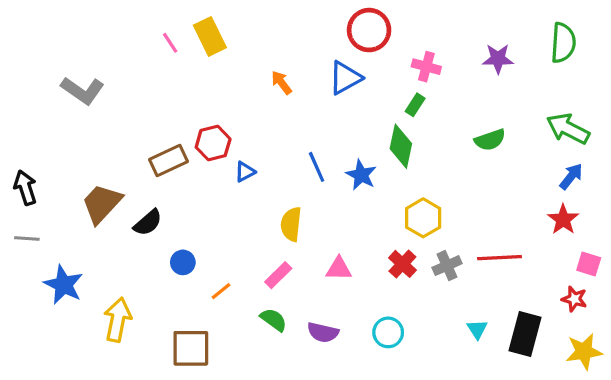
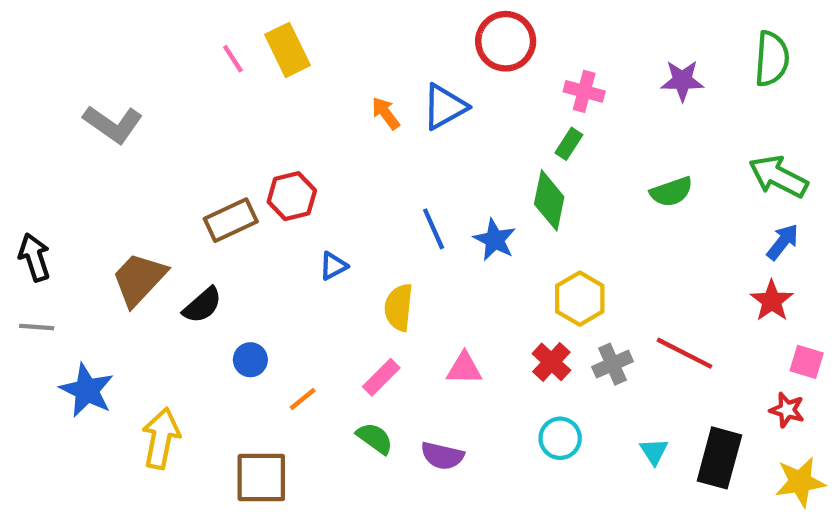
blue triangle: (345, 78) -> (445, 107), moved
blue triangle: (245, 172) -> (333, 266), moved
red line: (500, 258) -> (684, 353), turned 30
cyan circle: (388, 332) -> (560, 438), moved

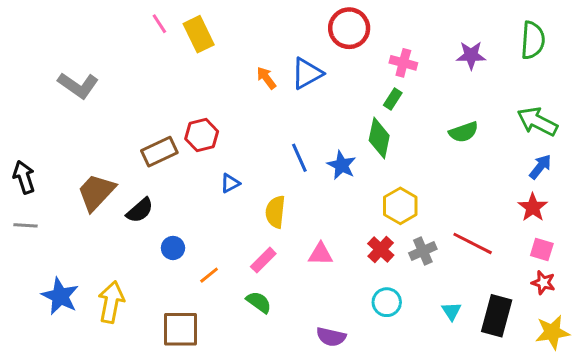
pink line: (233, 59) -> (159, 24), moved
pink square: (807, 362) -> (542, 249), moved
blue star: (87, 390) -> (60, 296), moved
purple semicircle: (442, 456) -> (331, 337), moved

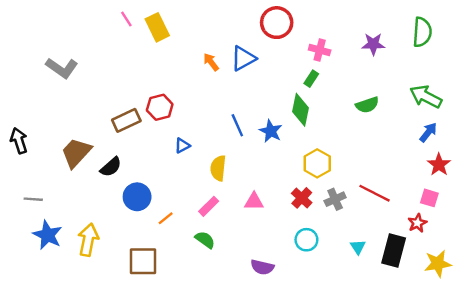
red star: (533, 207) -> (439, 165), moved
gray line: (25, 225) -> (33, 199), moved
blue circle: (173, 248) -> (137, 197), size x1.5
red star: (543, 283) -> (417, 223), moved, turned 30

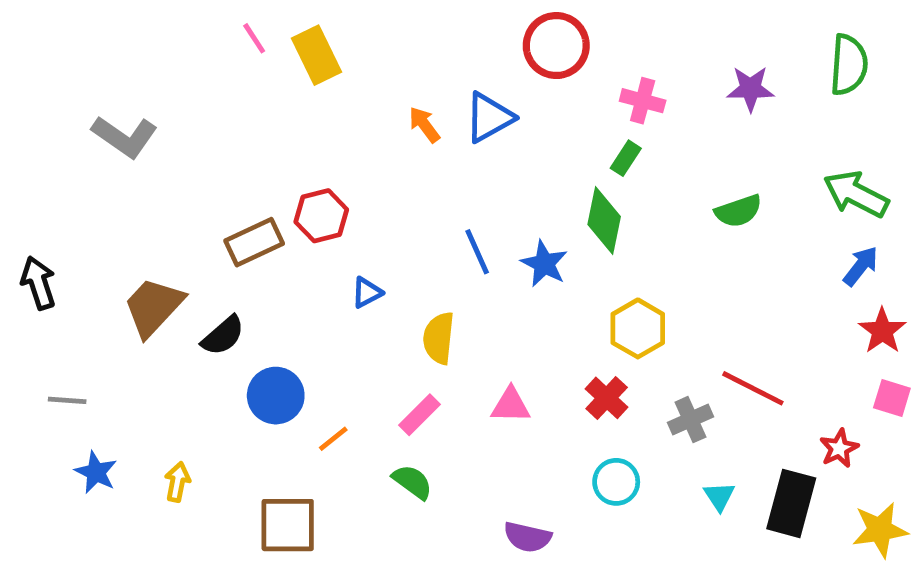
pink square: (429, 198) -> (892, 398), moved
gray cross: (335, 199) -> (691, 420), moved
blue star: (48, 235) -> (96, 472), size x0.7
yellow arrow: (88, 240) -> (177, 482), size x0.6

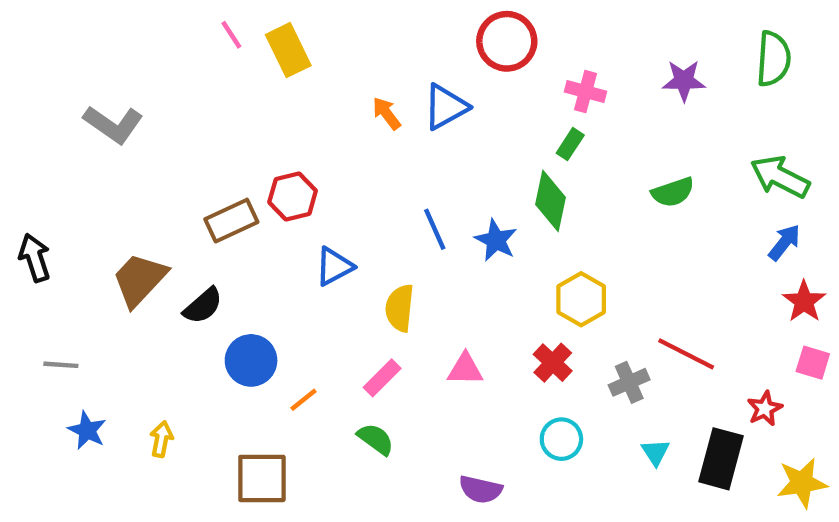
blue triangle: (367, 292) -> (334, 266), size x1.4

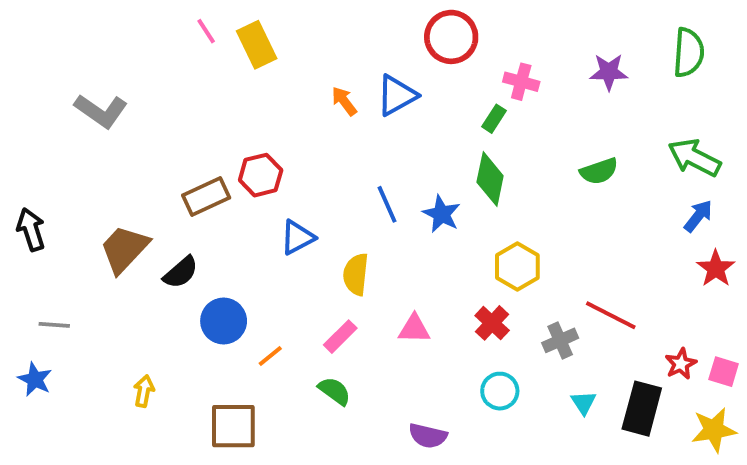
green rectangle: (570, 144) -> (494, 119), moved
pink square: (813, 363) -> (724, 372), moved
blue star: (87, 430) -> (35, 379), moved

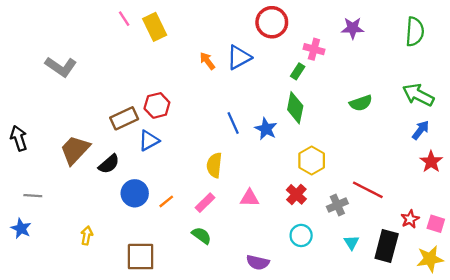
purple star: (609, 72) -> (353, 28), moved
blue triangle: (297, 237) -> (149, 141), moved
orange line: (270, 356) -> (166, 201), moved

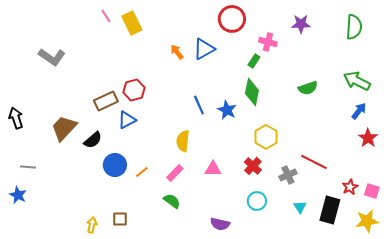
yellow arrow: (87, 235) -> (92, 225), moved
brown square: (141, 257) -> (120, 219), size x0.6

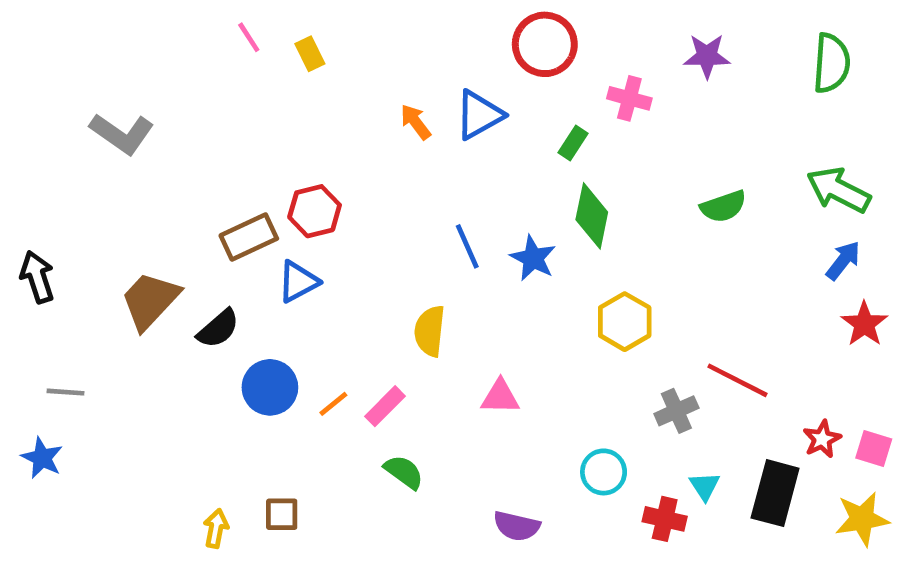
yellow rectangle: (132, 23) -> (310, 54), size x0.6
green rectangle: (254, 61) -> (573, 143), moved
red cross: (253, 166) -> (665, 519), moved, turned -30
pink rectangle: (175, 173) -> (385, 406), moved

